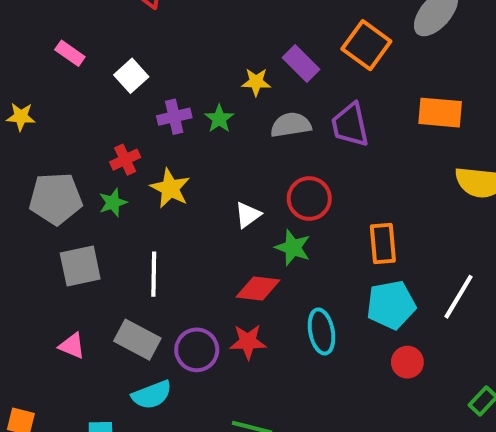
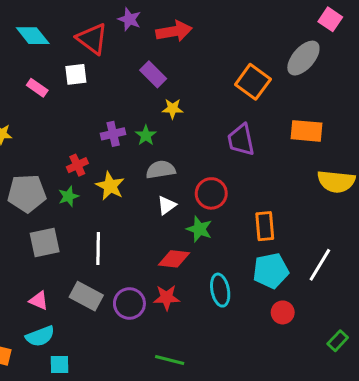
purple rectangle: (301, 64) -> (153, 74), moved
white square: (131, 76) -> (76, 74), moved, turned 35
gray semicircle: (291, 125) -> (161, 170), moved
cyan semicircle: (152, 395) -> (40, 336), moved

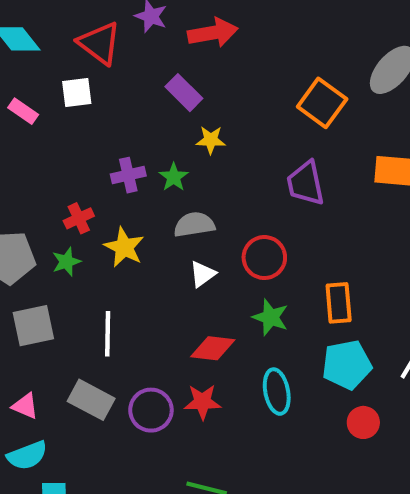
green star: (199, 229) -> (271, 317), moved

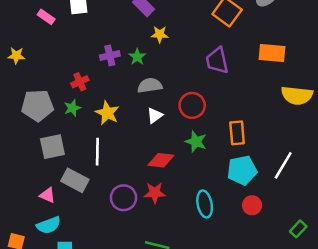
yellow star: (124, 247) -> (107, 113), moved
cyan ellipse: (277, 392) -> (205, 204), moved
gray rectangle: (91, 400) -> (75, 180), moved

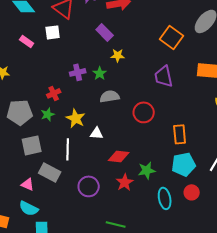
white triangle: (155, 115) -> (97, 133), moved, turned 40
green star: (196, 142) -> (147, 170), moved, turned -30
red star: (155, 193) -> (125, 182), moved, turned -30
cyan ellipse: (205, 204) -> (165, 198), moved
cyan semicircle: (49, 225) -> (29, 208), turned 48

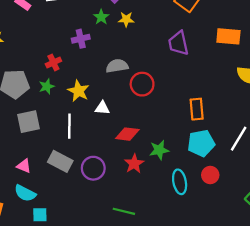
green star: (100, 73) -> (101, 17), moved
red circle: (144, 112) -> (142, 84), moved
gray rectangle: (50, 172) -> (60, 161), moved

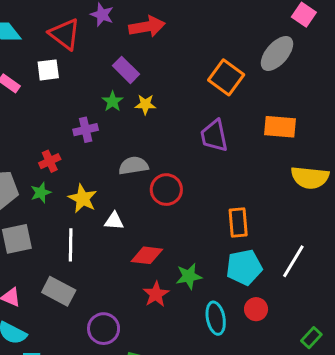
purple circle: (93, 168) -> (104, 329), moved

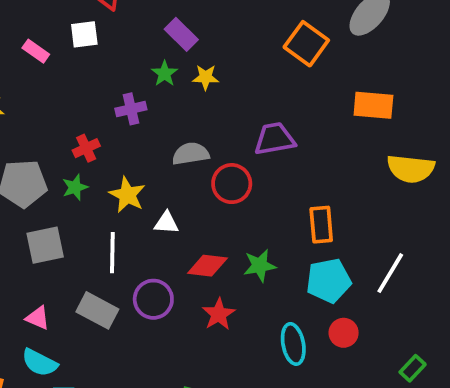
purple trapezoid: (214, 136) -> (275, 139), moved, turned 92
green star: (189, 276) -> (260, 266), moved
purple circle: (104, 329) -> (153, 299), moved

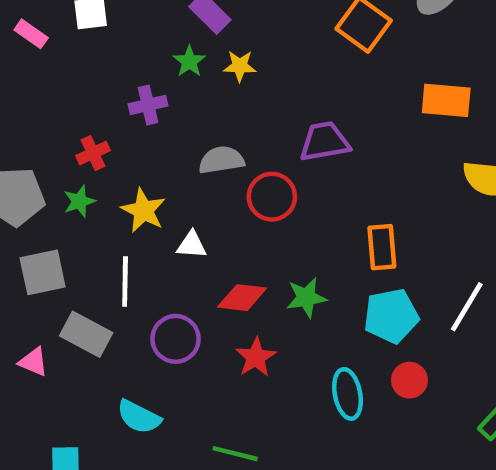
gray rectangle: (97, 310) -> (86, 334), moved
cyan semicircle: (40, 363) -> (139, 417), moved

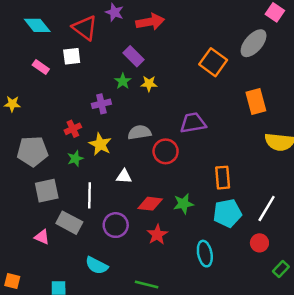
orange rectangle: (446, 100) -> (256, 101), turned 70
green star: (79, 201) -> (75, 159), moved
yellow star: (143, 210) -> (100, 144), moved
red circle: (409, 380) -> (259, 243), moved

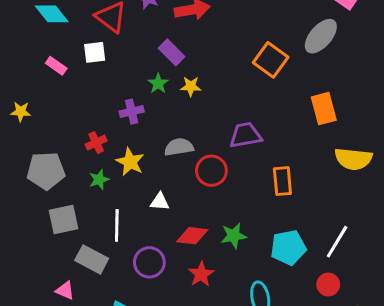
orange rectangle: (223, 178) -> (282, 181), moved
pink triangle: (42, 237) -> (65, 290), moved

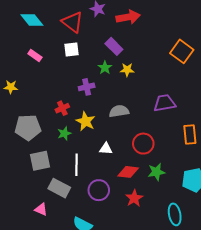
white square: (95, 52) -> (71, 49), moved
red circle: (211, 171) -> (143, 144), moved

